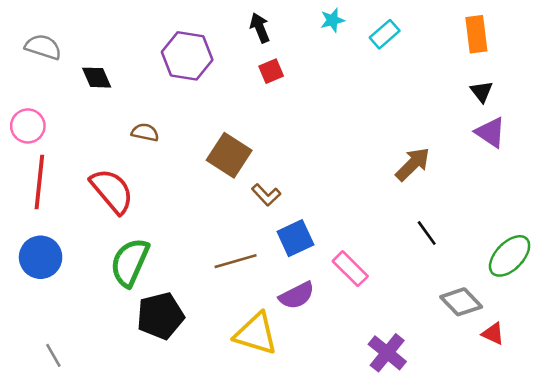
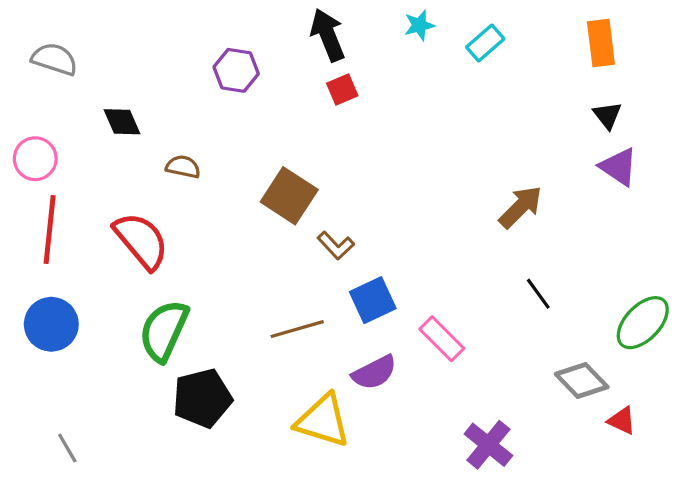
black arrow: (260, 28) -> (328, 35), size x1.4
purple hexagon: (187, 56) -> (236, 70), size x0.7
black diamond: (97, 78) -> (122, 122), moved

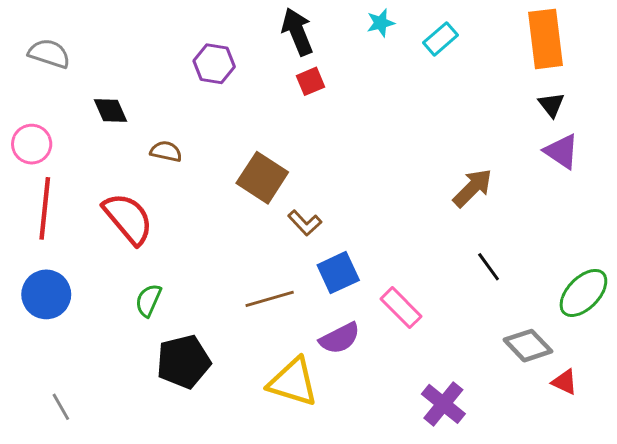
orange rectangle: (601, 43) -> (546, 39), size x1.4
green semicircle: (164, 331) -> (148, 300), size x0.6

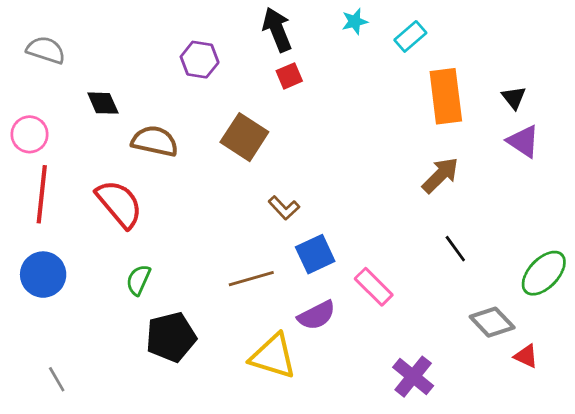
orange rectangle: (546, 39) -> (446, 96), moved
brown semicircle: (166, 151) -> (155, 141), size x1.6
brown square: (262, 178) -> (244, 137), moved

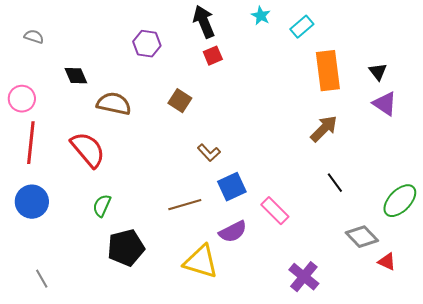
cyan star: (355, 21) -> (261, 16), turned -30
gray semicircle: (46, 50) -> (34, 37), size x0.7
brown square: (244, 137) -> (180, 101), size x0.7

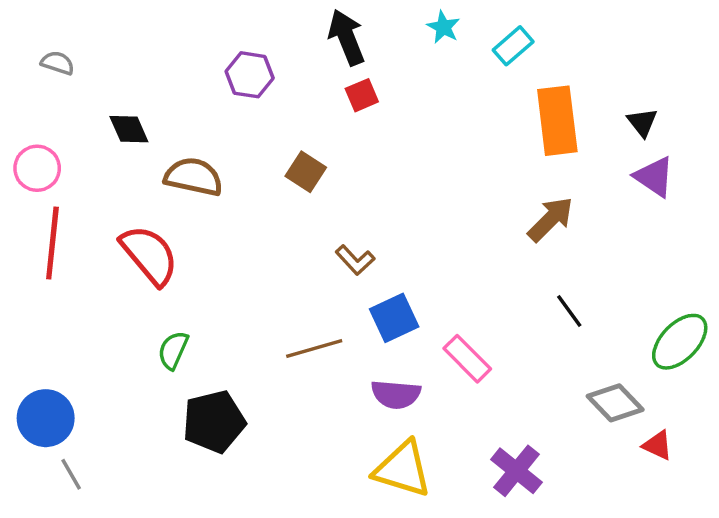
blue circle: (32, 202) -> (46, 418), moved
purple semicircle: (233, 232) -> (396, 394), turned 32
yellow triangle: (201, 262) -> (403, 469), moved

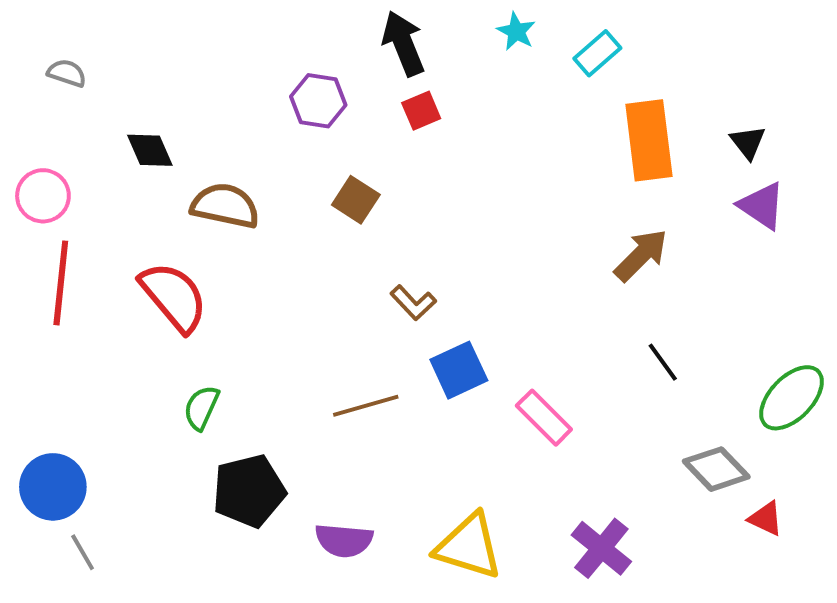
purple hexagon: (250, 75) -> (318, 101), moved
purple semicircle: (396, 394) -> (344, 540), moved

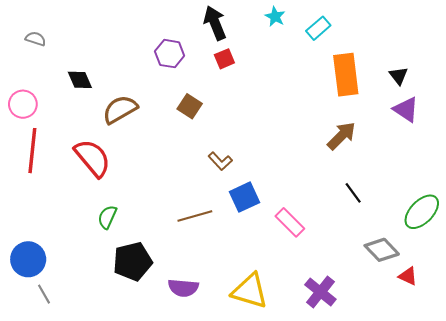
brown semicircle: (225, 206) -> (120, 109), turned -42

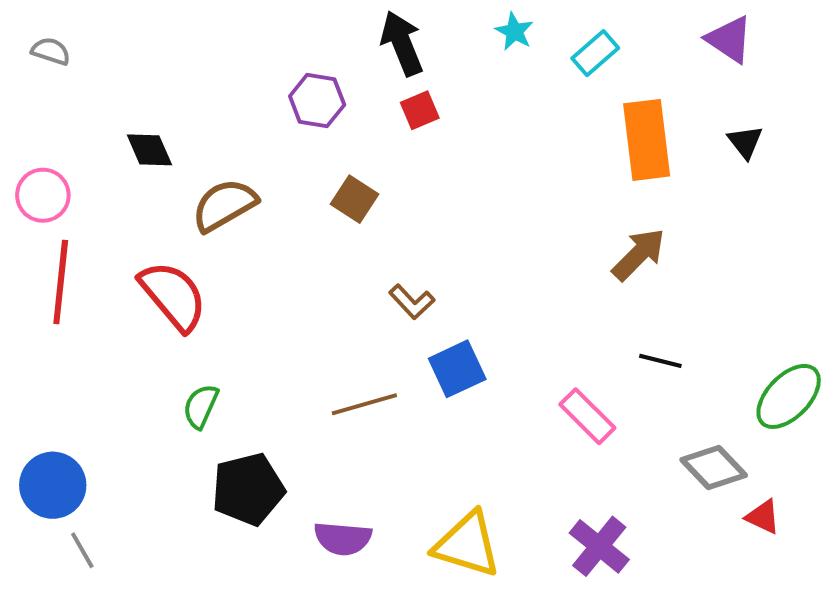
gray semicircle: (36, 39) -> (51, 51), moved
purple triangle: (406, 109) -> (729, 39), moved
black line: (353, 193) -> (660, 361), turned -40
pink rectangle: (290, 222) -> (587, 416), moved

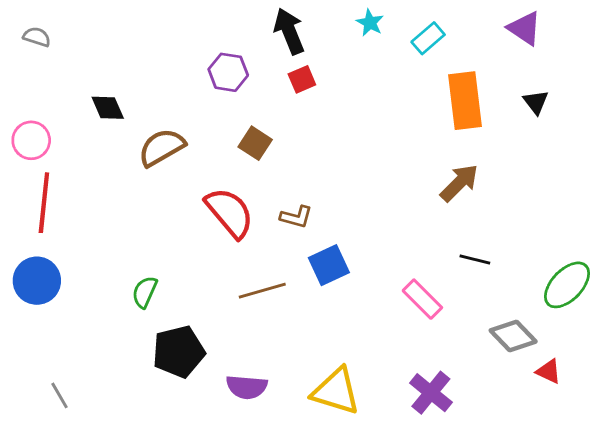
red semicircle: (173, 296) -> (230, 213), moved
brown L-shape: (412, 302) -> (296, 217), turned -32
blue circle: (53, 485) -> (37, 281), moved

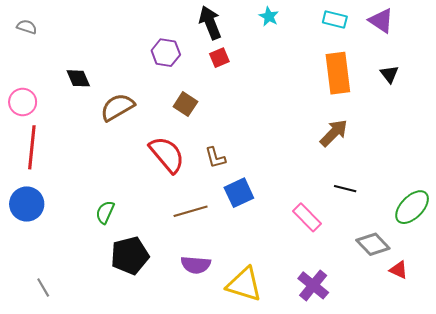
cyan rectangle: (428, 38) -> (335, 20), moved, turned 55
brown L-shape: (296, 217) -> (215, 158), turned 60
purple semicircle: (247, 387) -> (196, 265), moved

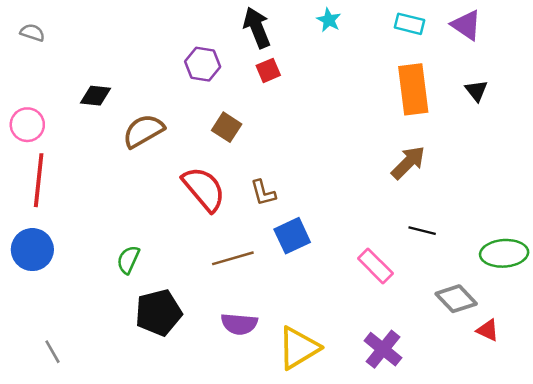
black diamond: (78, 78) -> (95, 96), turned -60
green ellipse: (412, 207) -> (504, 253), turned 42
yellow triangle: (244, 284) -> (298, 348), turned -48

